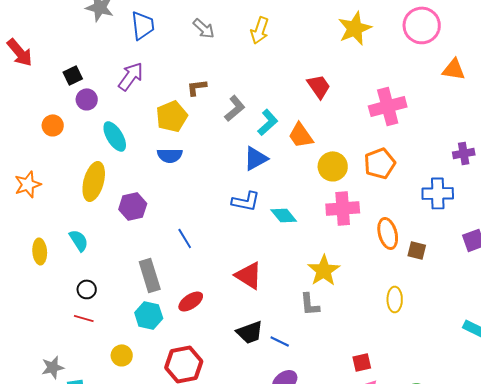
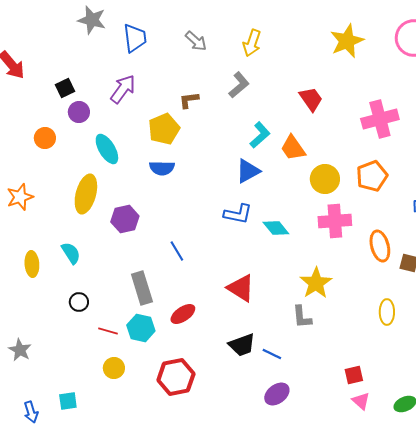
gray L-shape: (235, 108) -> (239, 85), moved
red line: (84, 318) -> (108, 331), moved
gray star: (53, 367) -> (20, 350), moved, turned -30

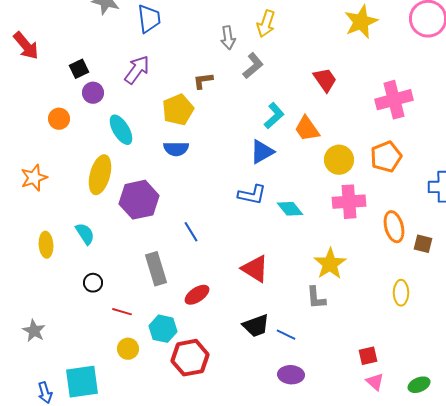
gray arrow: (196, 41) -> (228, 38), moved, turned 40
purple hexagon: (125, 219) -> (139, 200), size x1.4
cyan hexagon: (141, 328) -> (163, 329), moved
purple ellipse: (277, 394) -> (291, 375), turned 40
cyan square: (68, 401) -> (82, 382), size x1.8

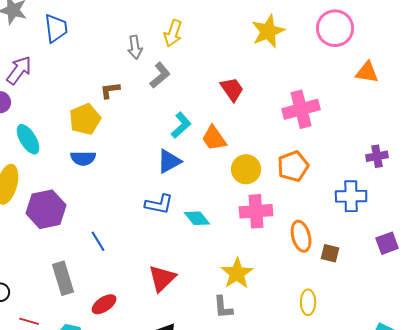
purple arrow: (137, 70) -> (19, 70), moved
red triangle: (255, 269) -> (162, 278), turned 44

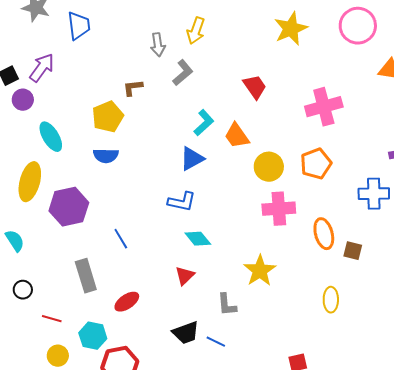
cyan diamond: (197, 218) -> (198, 239), moved
red triangle: (162, 278) -> (185, 276), size x0.7
gray L-shape: (223, 307) -> (227, 305), moved

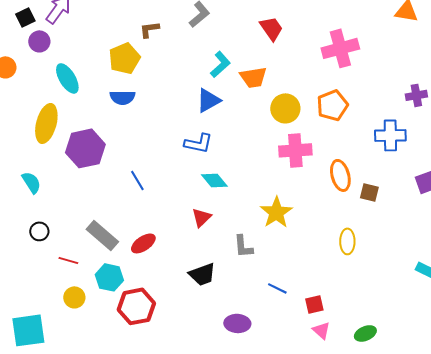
orange trapezoid: (237, 136) -> (253, 77), turned -64
gray rectangle: (86, 276) -> (102, 235), moved, turned -32
blue line: (216, 342) -> (277, 288), moved

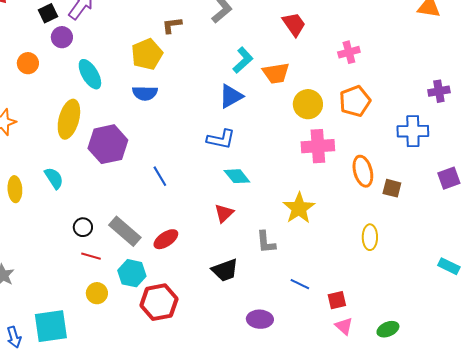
pink cross: (340, 48) -> (349, 52), moved, size x0.6
black circle: (39, 231) -> (83, 227), moved

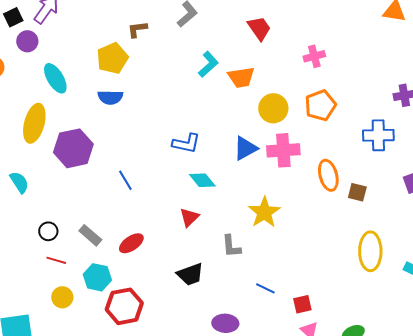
blue triangle: (231, 96) -> (245, 148), moved
gray rectangle: (125, 231) -> (90, 235), size x0.7
yellow ellipse: (370, 237) -> (370, 251), moved, size x1.5

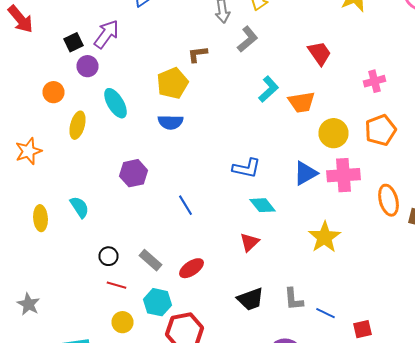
yellow ellipse: (34, 123) -> (78, 125), moved, size x0.7
purple hexagon: (73, 148) -> (134, 173), size x0.7
gray L-shape: (231, 246) -> (294, 299), moved

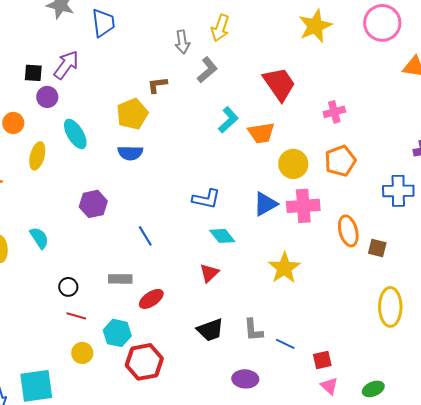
black square: (74, 42) -> (33, 73), turned 30
red trapezoid: (320, 53) -> (279, 84), size x1.4
gray rectangle: (150, 260) -> (120, 279), moved, turned -40

